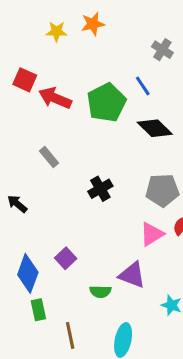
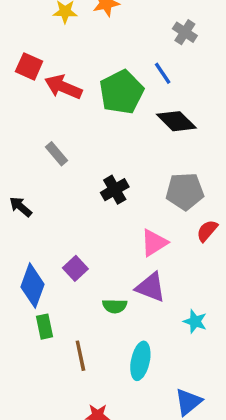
pink triangle: (152, 234) -> (154, 243), moved

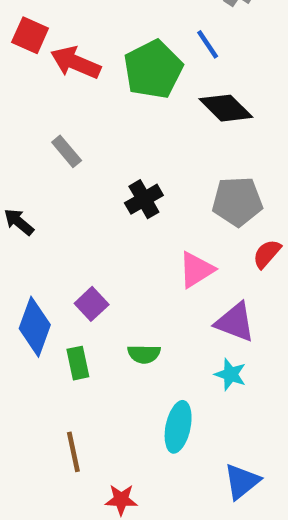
purple triangle: (151, 287) -> (235, 322), moved
cyan star: (195, 321) -> (230, 374), moved
green rectangle: (45, 327) -> (78, 363), moved
brown line: (80, 356) -> (73, 452), moved

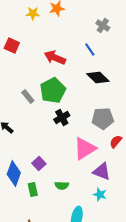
red arrow: (76, 63) -> (55, 58), moved
green pentagon: (153, 69) -> (53, 90), moved
pink triangle: (196, 270) -> (85, 148), size x1.4

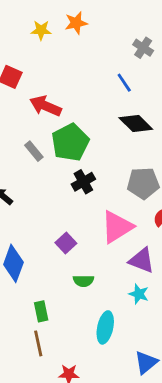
red arrow: (55, 58) -> (45, 106), moved
purple square: (39, 164) -> (66, 243), moved
green rectangle: (33, 190) -> (41, 311), moved

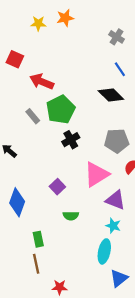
blue line: (124, 83) -> (120, 69), moved
cyan ellipse: (105, 327) -> (104, 251), moved

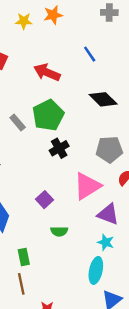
gray cross: (117, 37) -> (109, 12), moved, turned -32
blue line: (120, 69) -> (90, 54), moved
red arrow: (42, 82) -> (47, 72), moved

